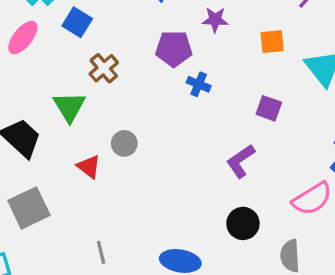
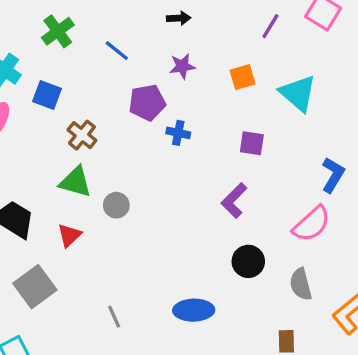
green triangle: (69, 107) -> (76, 182), moved, turned -32
red triangle: (89, 167) -> (69, 235), moved, turned 50

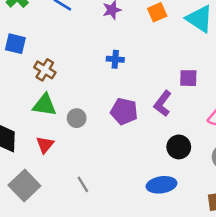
purple pentagon: (147, 103) -> (124, 111), moved, turned 30
purple square: (252, 143) -> (188, 78), moved
blue ellipse: (194, 310) -> (161, 185), moved
gray line: (114, 317) -> (83, 184), moved

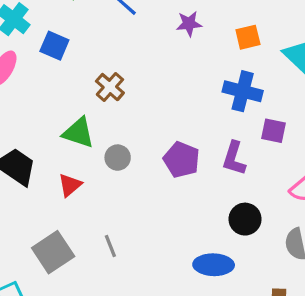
blue cross: (115, 59) -> (243, 91), moved, size x1.6
brown cross: (45, 70) -> (110, 87), moved
purple L-shape: (163, 104) -> (234, 158), turned -30
gray square: (24, 186) -> (53, 252), moved

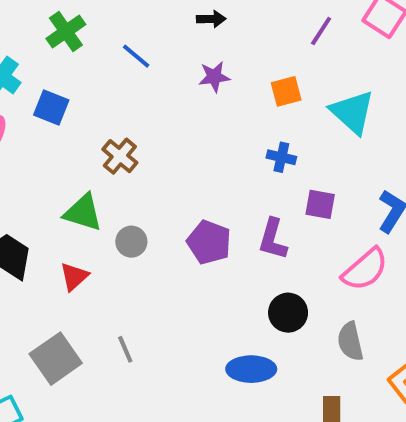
blue cross: (243, 91) -> (281, 157), size x0.6

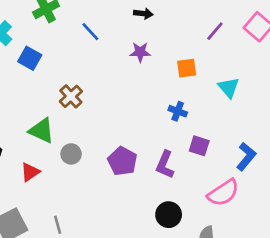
cyan triangle: (352, 112) -> (229, 88), size x0.7

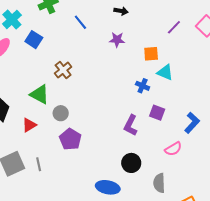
cyan triangle: (229, 88) -> (165, 72), moved, turned -30
purple pentagon: (122, 161) -> (70, 139), moved
pink semicircle: (223, 193) -> (173, 149), size x0.7
gray line: (58, 225) -> (39, 164), moved

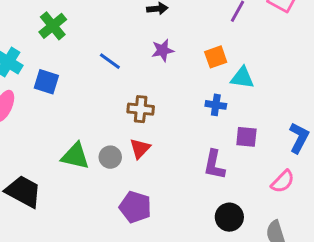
blue line: (80, 22) -> (110, 61), moved
brown cross: (63, 70) -> (141, 109), moved, turned -30
gray circle: (61, 113) -> (110, 157), moved
red triangle: (29, 125) -> (140, 148), moved

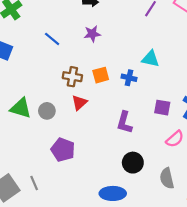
orange square: (216, 57) -> (101, 75), moved
purple square: (246, 137) -> (162, 108), moved
red triangle: (140, 148) -> (79, 103), moved

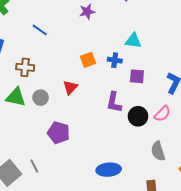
purple star: (92, 34) -> (87, 12), moved
brown cross: (72, 77) -> (25, 67), moved
purple square: (162, 108) -> (137, 76), moved
black circle: (133, 163) -> (138, 116), moved

